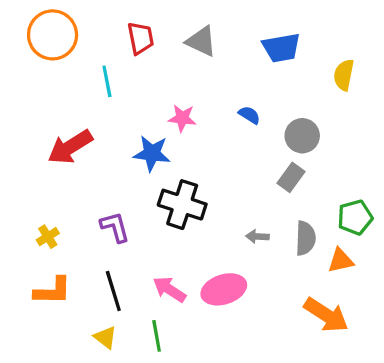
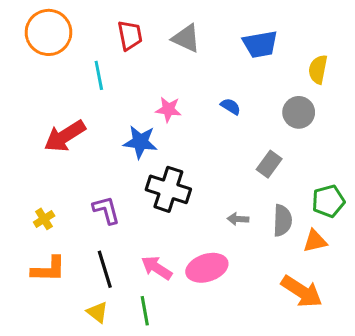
gray circle: (302, 136) -> (299, 112), moved

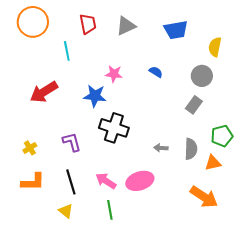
gray triangle: (186, 38) -> (126, 26), turned -50
gray rectangle: (269, 164) -> (194, 105), moved
green line: (145, 311) -> (110, 210), moved

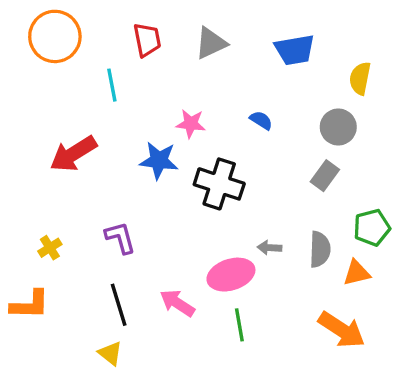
black cross: (114, 128) -> (219, 184), moved
pink ellipse: (140, 181) -> (231, 275), moved
orange L-shape: (33, 182) -> (30, 305), moved
green line: (110, 210) -> (239, 325), moved

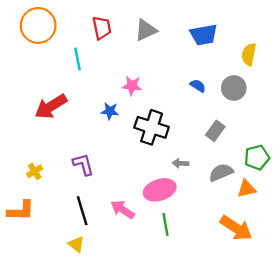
blue semicircle: (261, 120) -> (198, 86), moved
blue star: (159, 161) -> (110, 111), size x0.7
gray rectangle: (325, 176) -> (215, 131), moved
gray arrow: (270, 248) -> (181, 163), moved
gray semicircle: (320, 249) -> (221, 172), turned -115

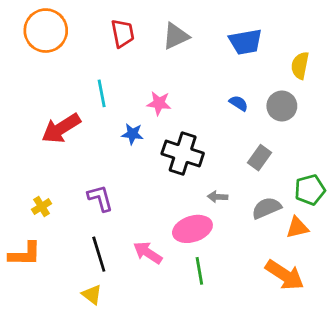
cyan line: (77, 59) -> (102, 93), moved

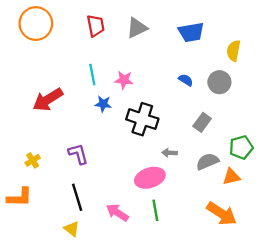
cyan line: (102, 93) -> (92, 75), moved
pink arrow: (148, 253) -> (117, 213), moved

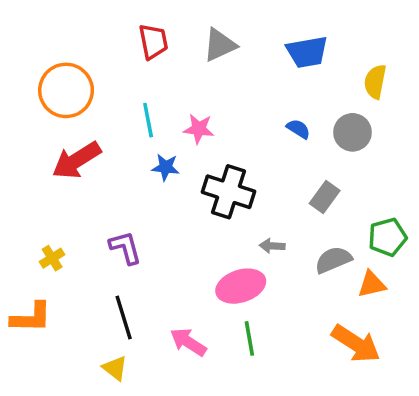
orange circle: (36, 24) -> (66, 90), moved

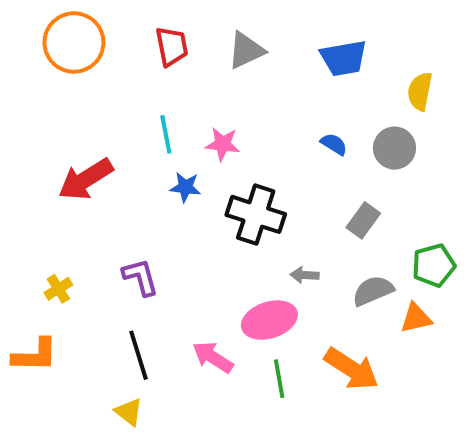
orange circle: (66, 90) -> (74, 42), moved
pink arrow: (188, 342) -> (213, 357), moved
orange arrow: (356, 344) -> (351, 369), moved

